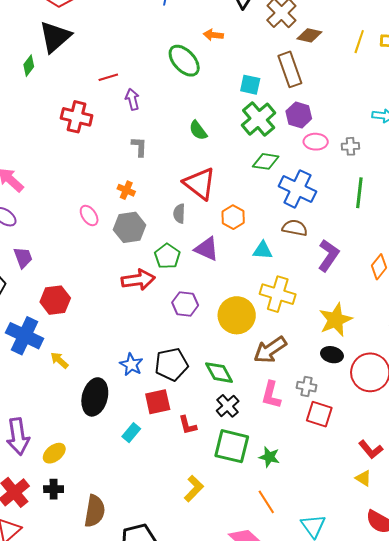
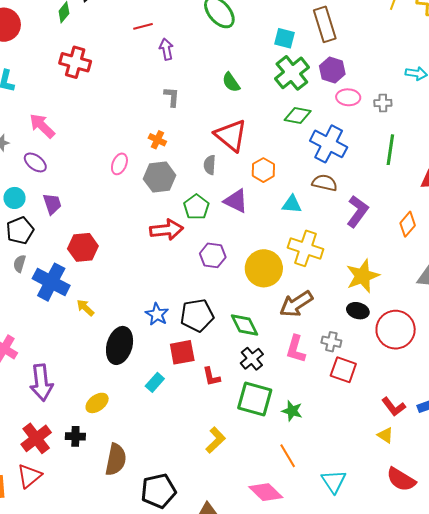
red cross: (77, 117) -> (75, 62), moved
pink ellipse: (89, 215) -> (119, 164), turned 55
yellow ellipse: (54, 453) -> (97, 403), moved

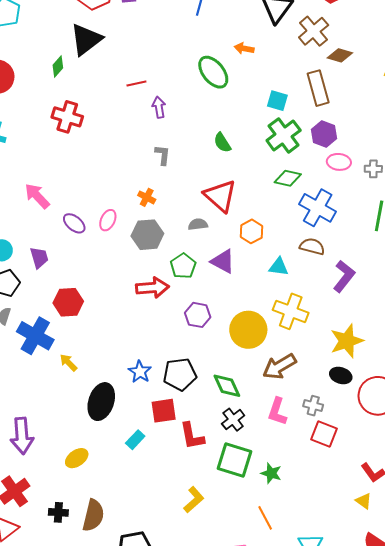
pink arrow: (42, 126) -> (37, 196), moved
purple ellipse: (35, 162) -> (74, 223), moved
gray semicircle: (210, 165) -> (198, 224), turned 78
red L-shape: (211, 377) -> (192, 436), size x1.4
black cross: (75, 436) -> (58, 512), moved

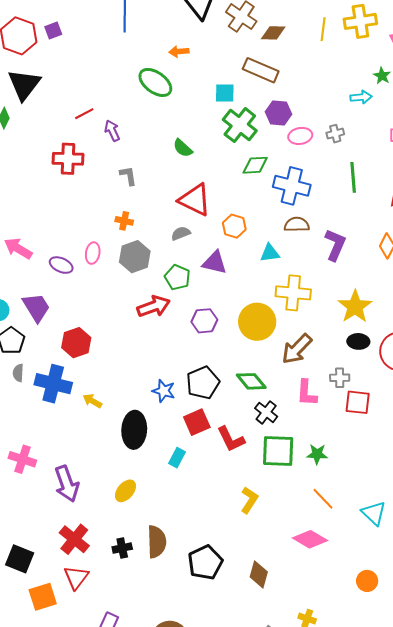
brown rectangle: (318, 88) -> (261, 70), turned -36
red cross: (67, 117) -> (68, 159), moved
purple trapezoid: (39, 258) -> (36, 307), size x1.4

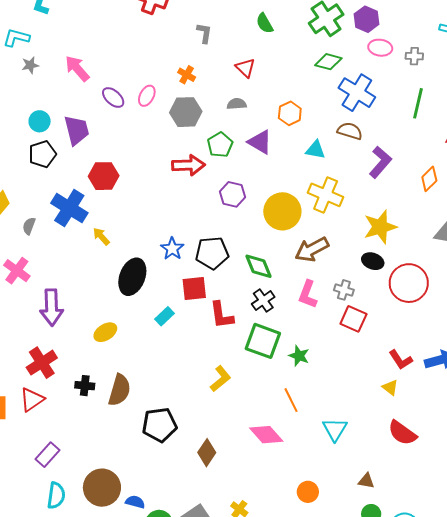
red triangle: (195, 200) -> (245, 68), moved, size x0.6
gray semicircle: (18, 373) -> (29, 226), moved

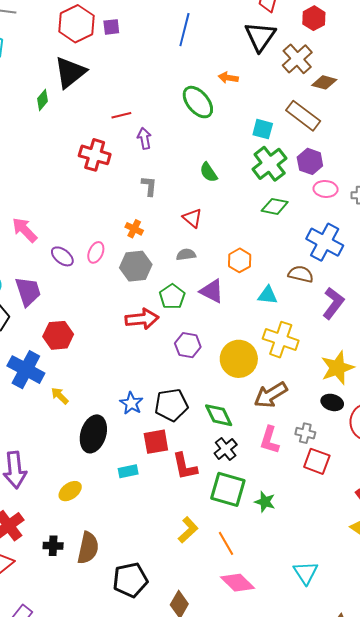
blue cross: (357, 93) -> (325, 242), moved
cyan rectangle: (165, 316) -> (128, 471), turned 36
orange line: (291, 400) -> (226, 543), moved

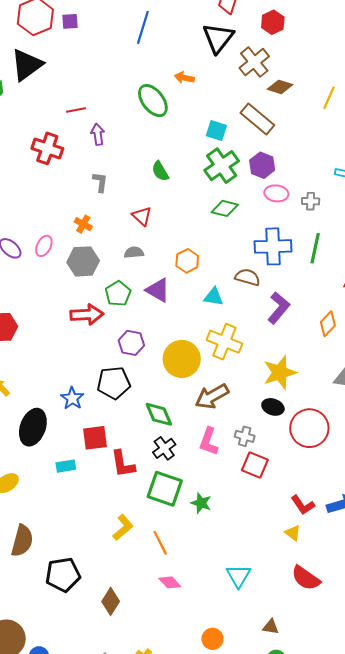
blue cross: (325, 242) -> (273, 246), turned -33
black pentagon: (171, 405) -> (114, 383), moved
pink diamond: (237, 583) -> (170, 582), size x0.7

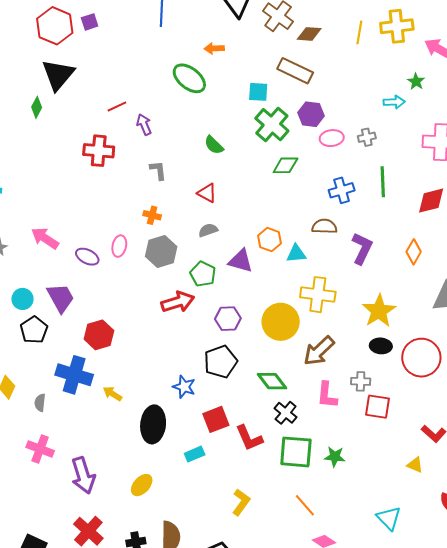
blue cross: (273, 246) -> (342, 190), size x0.7
orange hexagon: (187, 261) -> (269, 240), moved
yellow L-shape: (123, 527) -> (241, 502), moved
yellow triangle: (293, 533) -> (415, 465), moved

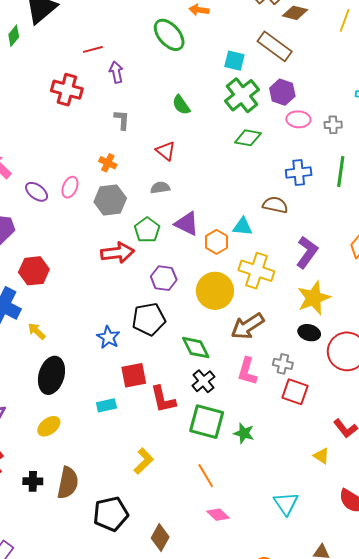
orange hexagon: (269, 240) -> (216, 242), moved
purple L-shape: (362, 248) -> (307, 252), moved
black ellipse: (153, 424) -> (51, 375), moved

